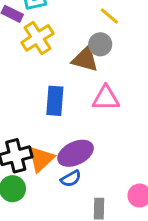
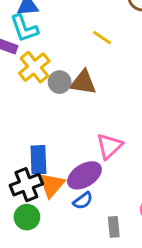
gray circle: (100, 44) -> (60, 82), moved
pink triangle: (106, 98) -> (109, 146), moved, turned -36
blue rectangle: (55, 101) -> (38, 160), moved

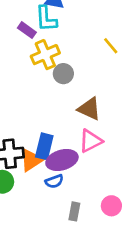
brown triangle: (83, 82) -> (89, 109), moved
blue rectangle: (38, 160) -> (44, 146), moved

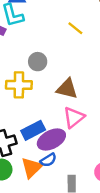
yellow cross: (45, 55) -> (19, 85), moved, turned 35
blue rectangle: (44, 146) -> (33, 130), turned 60
orange triangle: (31, 160) -> (32, 168), moved

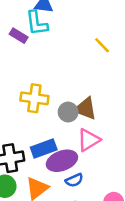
gray circle: (38, 62) -> (68, 112), moved
blue semicircle: (48, 160) -> (74, 180), moved

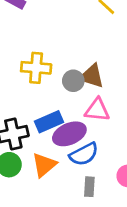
pink triangle: (89, 140) -> (97, 110), turned 40
blue semicircle: (74, 180) -> (84, 154), size x1.5

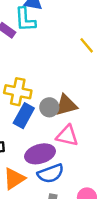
brown triangle: (92, 76) -> (66, 105), turned -40
blue rectangle: (49, 122) -> (24, 116), moved, turned -45

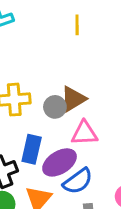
yellow line: (87, 45) -> (77, 25), turned 56
blue rectangle: (24, 116) -> (32, 149), moved

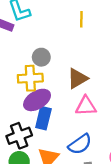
gray circle: (55, 107) -> (41, 57), moved
purple ellipse: (60, 162) -> (37, 100), moved

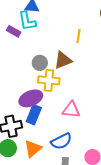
yellow cross: (30, 78) -> (49, 80), moved
brown triangle: (77, 79) -> (63, 60), moved

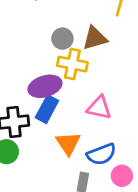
blue semicircle: (61, 141) -> (101, 154), moved
orange triangle: (33, 149) -> (68, 143), moved, turned -30

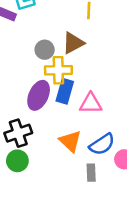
purple ellipse: (45, 86) -> (39, 95), turned -36
blue rectangle: (47, 109) -> (65, 91), moved

